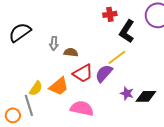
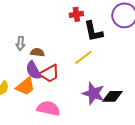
black L-shape: (127, 31) -> (93, 31), turned -45
purple semicircle: (104, 73) -> (33, 70), moved, turned -72
purple star: (127, 93) -> (93, 93), size x1.6

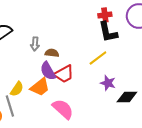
red cross: (76, 14) -> (105, 15), moved
purple star: (93, 93) -> (108, 83), moved, size x0.7
pink semicircle: (48, 108) -> (63, 109), turned 30

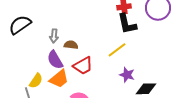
purple semicircle: (48, 71) -> (55, 60), moved

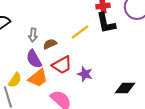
brown semicircle: (71, 45) -> (50, 44), turned -32
yellow line: (117, 50) -> (80, 32), moved
purple star: (127, 75) -> (85, 74), moved

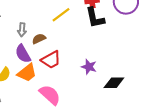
yellow line: (80, 32) -> (61, 15), moved
purple star: (85, 74) -> (89, 67), moved

